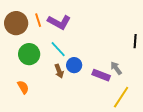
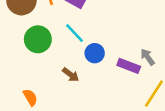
brown arrow: (59, 71) -> (71, 75), moved, turned -32
orange semicircle: (23, 87) -> (30, 97), moved

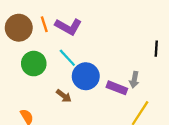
blue circle: (95, 53) -> (86, 76), size x1.5
gray arrow: (148, 57) -> (134, 80), turned -133

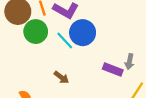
green circle: (34, 64) -> (36, 32), moved
blue circle: (86, 76) -> (83, 33), moved

